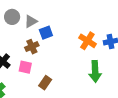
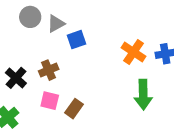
brown cross: (32, 47) -> (49, 70), moved
pink square: (25, 67) -> (50, 101), moved

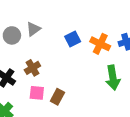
gray circle: (30, 17) -> (12, 35), moved
blue square: (77, 40) -> (73, 39), moved

